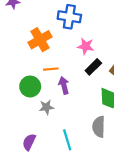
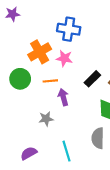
pink star: (86, 46) -> (64, 58), moved
green circle: (30, 86) -> (20, 79), moved
purple semicircle: (29, 142) -> (29, 153), turned 35

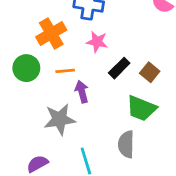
pink star: (64, 58) -> (97, 42), moved
gray star: (46, 119) -> (60, 119), size x1.6

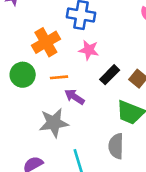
purple arrow: (82, 92) -> (75, 97), turned -42

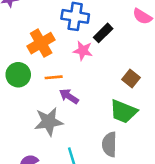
black rectangle: (110, 75) -> (103, 33), moved

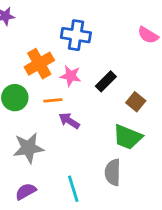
black rectangle: (103, 33) -> (106, 81), moved
pink star: (83, 51) -> (71, 76), moved
gray star: (49, 122) -> (28, 148), moved

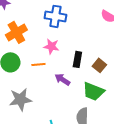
orange cross: (39, 64) -> (16, 32), moved
black rectangle: (106, 81) -> (77, 59), moved, turned -35
purple arrow: (69, 121) -> (62, 79), moved

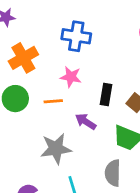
gray star: (20, 99) -> (56, 149), moved

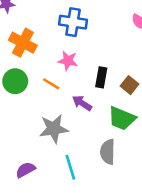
orange cross: (23, 58) -> (23, 43), turned -32
orange line: (53, 101) -> (51, 84), turned 36

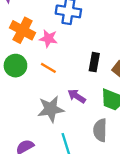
pink star: (68, 61) -> (48, 39), moved
purple arrow: (82, 103) -> (77, 96), moved

